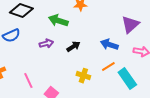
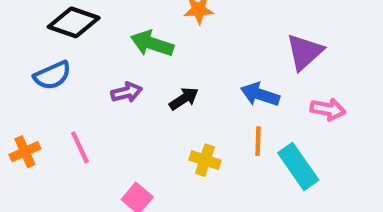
orange line: (108, 67) -> (258, 141), turned -56
pink line: (28, 81) -> (80, 147), moved

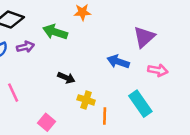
purple arrow: (127, 92) -> (25, 47), moved
black arrow: (184, 99) -> (66, 78), moved, turned 56
orange line: (258, 141) -> (105, 116), moved

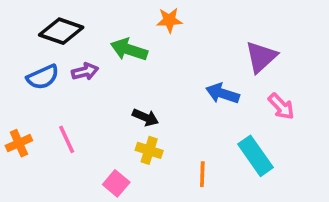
pink arrow: (158, 70) -> (281, 106), turned 36
yellow cross: (86, 100) -> (149, 150), moved

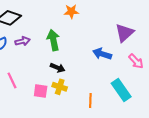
green arrow: (129, 50) -> (53, 40), moved, turned 60
pink square: (116, 183) -> (41, 91), moved, turned -32

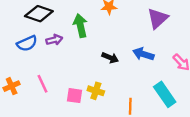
purple triangle: (124, 33) -> (158, 18), moved
green arrow: (53, 40) -> (80, 26), moved
black arrow: (58, 68) -> (110, 58), moved

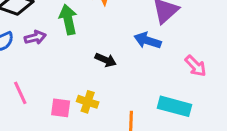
blue arrow: (143, 54) -> (148, 40), moved
cyan rectangle: (165, 94) -> (174, 106), turned -40

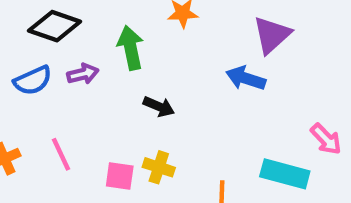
black arrow: (106, 60) -> (159, 106), moved
pink arrow: (195, 66) -> (326, 139), moved

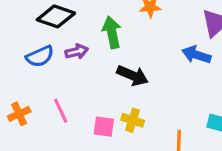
black arrow: (159, 106) -> (133, 76), size x1.4

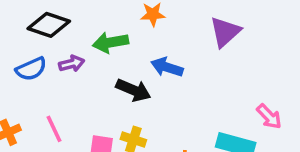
green arrow: (112, 32) -> (110, 42), turned -88
blue arrow: (196, 55) -> (167, 67), moved

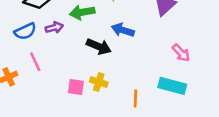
pink arrow: (269, 117) -> (181, 53), moved
pink line: (54, 129) -> (35, 62), moved

